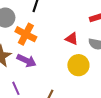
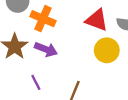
red triangle: (72, 39) -> (97, 20), size x1.5

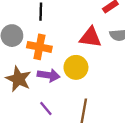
yellow circle: (107, 50) -> (76, 67), moved

